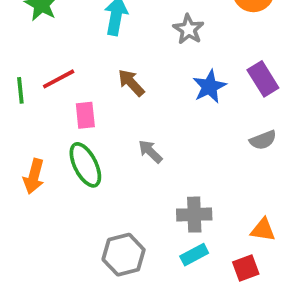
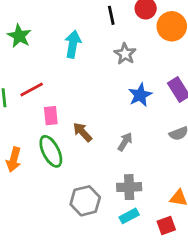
brown arrow: (131, 83) -> (82, 132), moved
gray arrow: (150, 151) -> (125, 142), moved, turned 78
gray hexagon: (124, 255) -> (85, 201), moved

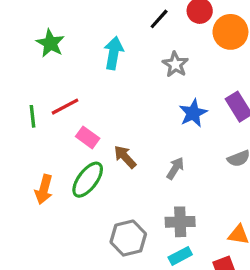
black line: (111, 15) -> (159, 19), turned 54
pink rectangle: (51, 116) -> (88, 137), turned -48
green ellipse: (51, 151) -> (88, 180), turned 64

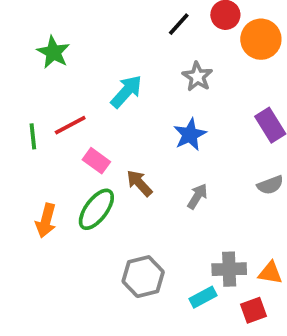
cyan arrow: (114, 53) -> (126, 92), moved, turned 32
blue star: (193, 113) -> (190, 135), moved
gray cross: (180, 222) -> (229, 269), moved

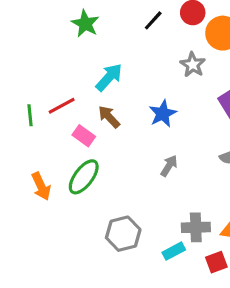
green star: (53, 52) -> (85, 24), moved
gray star: (197, 77) -> (193, 65), moved
brown arrow: (139, 183) -> (109, 117), moved
orange arrow: (46, 221) -> (41, 186), turned -40

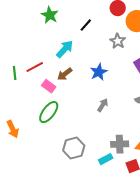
black line: (153, 20) -> (86, 25), moved
brown arrow: (109, 117) -> (65, 74), turned -84
orange arrow: (41, 186) -> (13, 129), moved

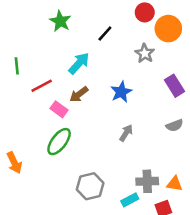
green line: (15, 73) -> (17, 66), moved

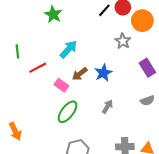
black line: (105, 34) -> (104, 10), moved
brown arrow: (79, 94) -> (80, 74), moved
pink rectangle: (59, 109) -> (61, 85), moved
green ellipse: (59, 142) -> (67, 112), moved

